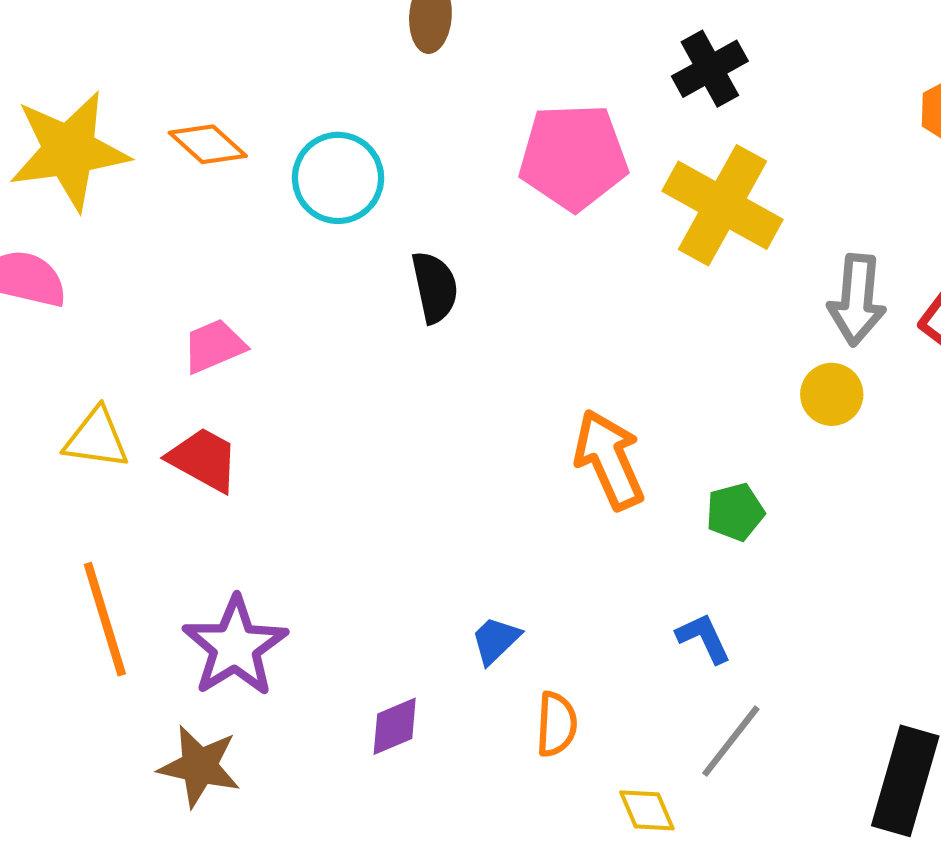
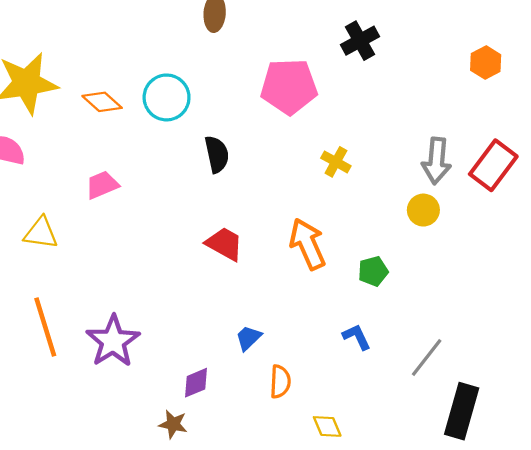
orange diamond: (208, 144) -> (102, 102), moved
yellow cross: (722, 205) -> (336, 162), moved, size x0.5
red trapezoid: (204, 459) -> (224, 244), moved
gray line: (731, 741) -> (427, 358), moved
brown star: (199, 766) -> (173, 424), moved, size x0.7

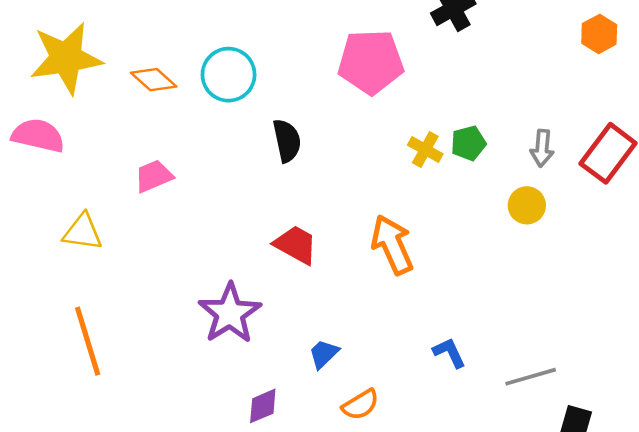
gray arrow: (436, 161) -> (542, 148), size x0.7
green pentagon: (373, 271) -> (468, 143), moved
purple star: (113, 341) -> (230, 313), moved
gray line: (427, 358) -> (531, 377), turned 36
orange semicircle: (280, 382) -> (361, 405), turned 56

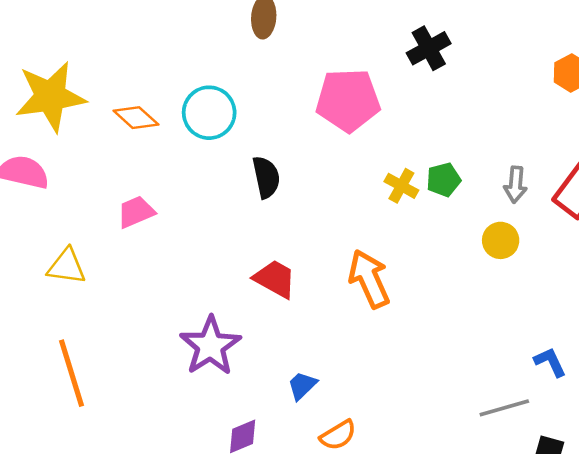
blue L-shape: (449, 353) -> (550, 362), moved

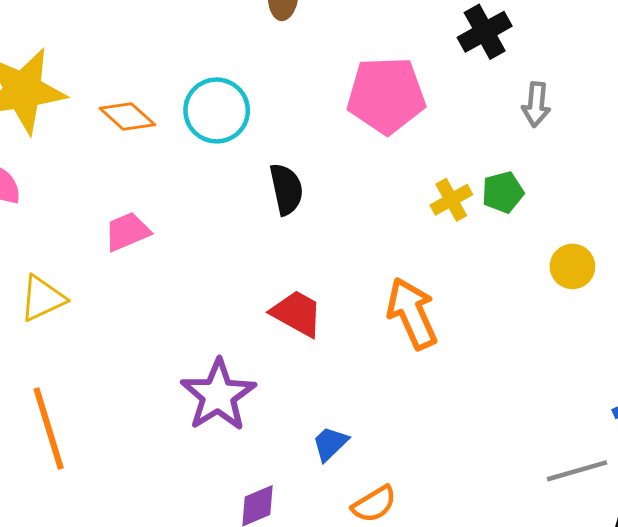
gray arrow: (515, 185) -> (536, 104), moved
yellow cross: (401, 186) -> (451, 200), turned 32
yellow triangle: (67, 266) -> (42, 298), turned -33

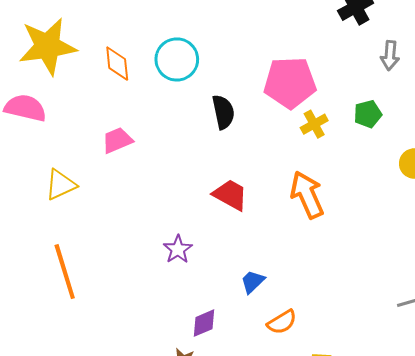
pink pentagon: (386, 95) -> (290, 83), moved
orange diamond: (127, 117) -> (117, 63), turned 42
yellow cross: (451, 200) -> (314, 124), moved
purple star: (218, 395) -> (178, 249), size x0.6

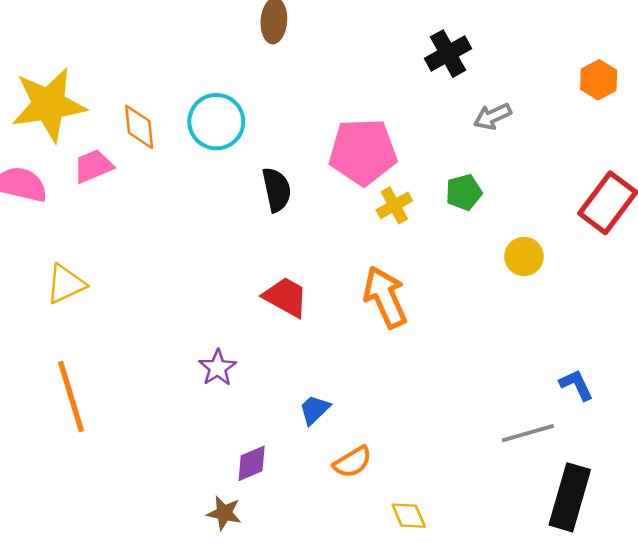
gray arrow: (390, 55) -> (493, 116), turned 60
pink trapezoid: (117, 140) -> (93, 166), moved

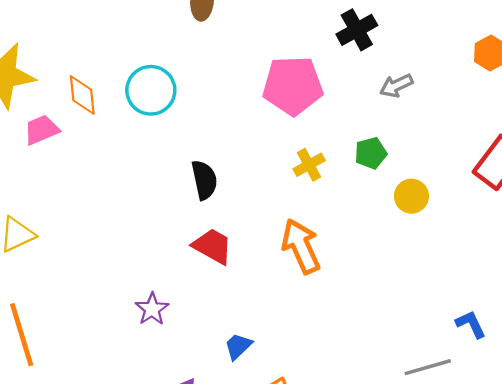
pink pentagon: (363, 152) -> (293, 86), moved
black semicircle: (277, 190) -> (204, 180), moved
yellow circle: (524, 256) -> (411, 196), moved

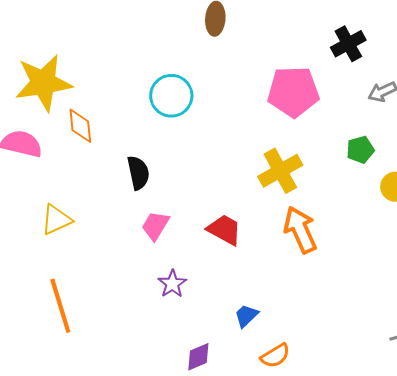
orange diamond: (82, 95) -> (80, 126), moved
pink trapezoid: (41, 130) -> (155, 226), moved, turned -36
yellow cross: (309, 165) -> (280, 171), moved, size x1.6
black semicircle: (204, 180) -> (138, 173), moved

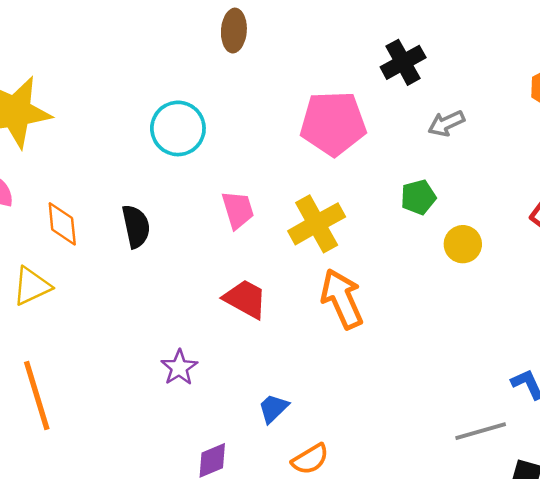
orange diamond: (80, 126) -> (62, 224), moved
pink trapezoid: (155, 226) -> (238, 210), moved, turned 132

